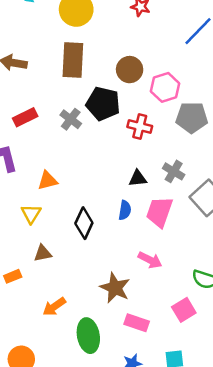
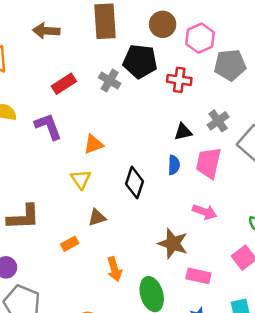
gray cross: (174, 171) -> (218, 121), turned 30
orange arrow: (54, 307) -> (114, 269), turned -65

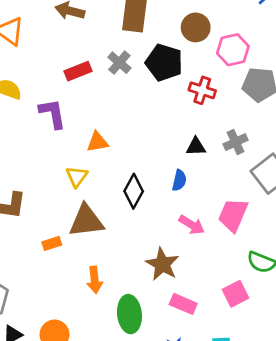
gray cross: (110, 81) -> (119, 63), moved
pink trapezoid: (209, 163) -> (233, 215), moved
pink arrow: (205, 212) -> (192, 225), moved
brown triangle: (97, 217) -> (86, 221), size x1.8

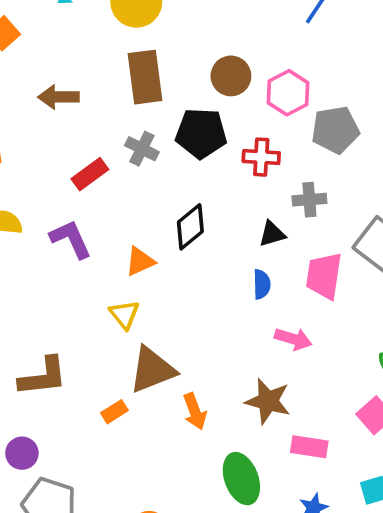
gray cross: (236, 142) -> (309, 200), moved, turned 35
black diamond: (134, 191) -> (190, 227), moved, turned 36
pink trapezoid: (233, 215) -> (324, 276), moved
orange arrow: (95, 280) -> (195, 411), moved

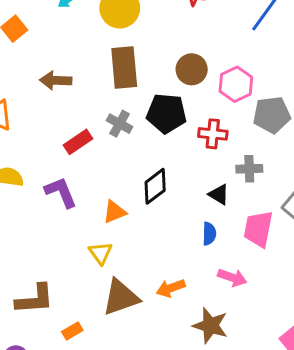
black triangle: (272, 234) -> (219, 194), turned 45
orange arrow: (195, 411) -> (171, 288), moved, turned 88
orange rectangle: (114, 412) -> (72, 331), moved

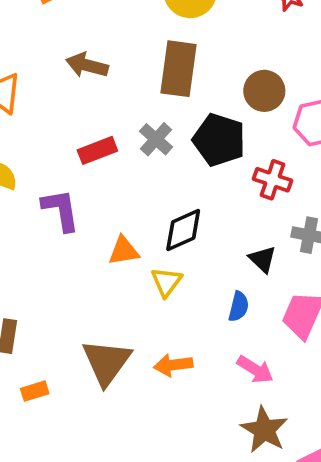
yellow triangle: (101, 253) -> (166, 282), moved
brown triangle: (121, 297) -> (107, 362), turned -48
brown star: (210, 326) -> (264, 430), moved

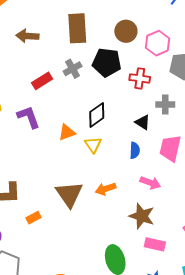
gray cross: (156, 139) -> (73, 69), turned 30
brown star: (264, 430) -> (142, 216), moved

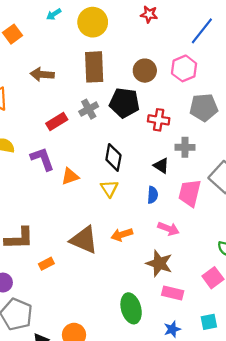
pink hexagon: (158, 43) -> (184, 68), moved
black diamond: (97, 115) -> (113, 157), turned -45
orange triangle: (67, 132) -> (70, 176), moved
brown triangle: (69, 194) -> (84, 240), turned -32

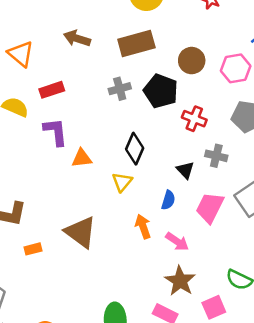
brown rectangle: (94, 67) -> (136, 44), turned 64
red rectangle: (57, 121) -> (52, 90), moved
orange arrow: (122, 235) -> (143, 226), moved, turned 75
brown star: (159, 263) -> (180, 281), moved

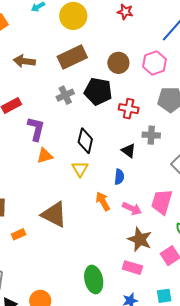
purple L-shape: (56, 132) -> (36, 129), moved, turned 30
pink trapezoid: (210, 208) -> (162, 202), moved

